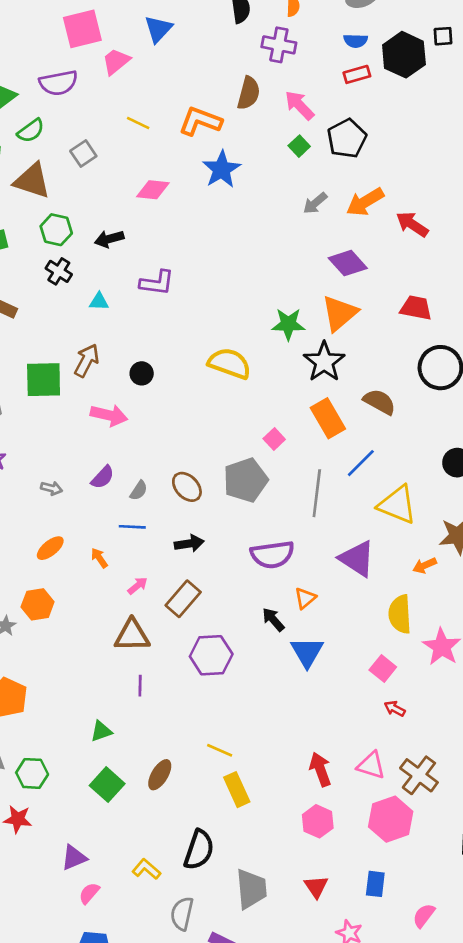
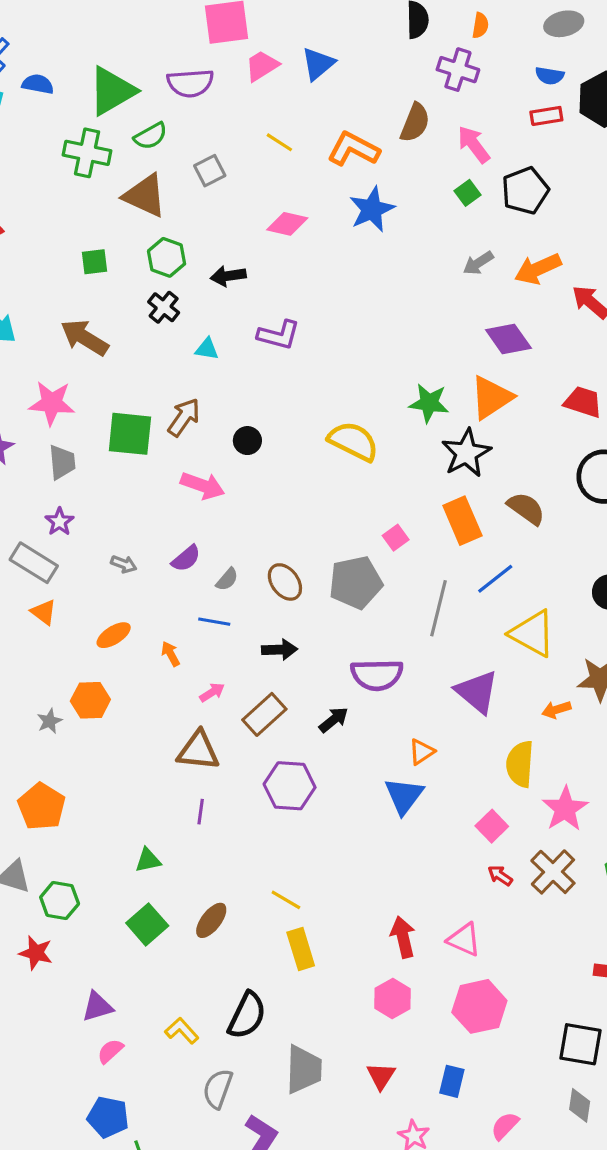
blue triangle: (158, 29) -> (318, 64), moved
orange triangle: (305, 598) -> (422, 752), moved
black arrow: (273, 620) -> (334, 720), moved, turned 85
brown cross: (419, 775) -> (553, 872), moved

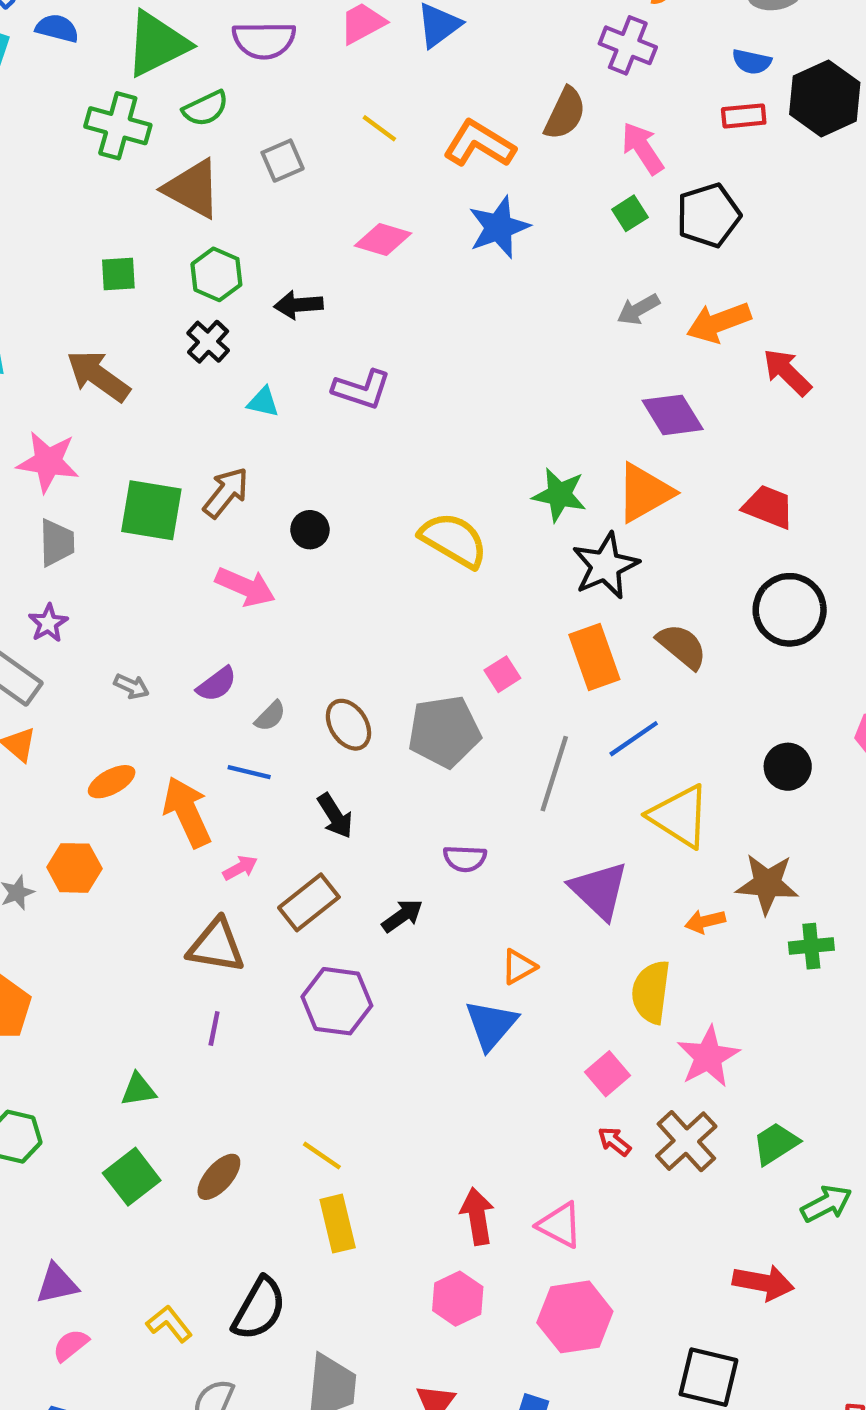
black arrow: (280, 650) -> (335, 816), turned 56
orange arrow: (171, 654) -> (187, 812), size x2.0
purple semicircle: (377, 675) -> (465, 859), size x0.6

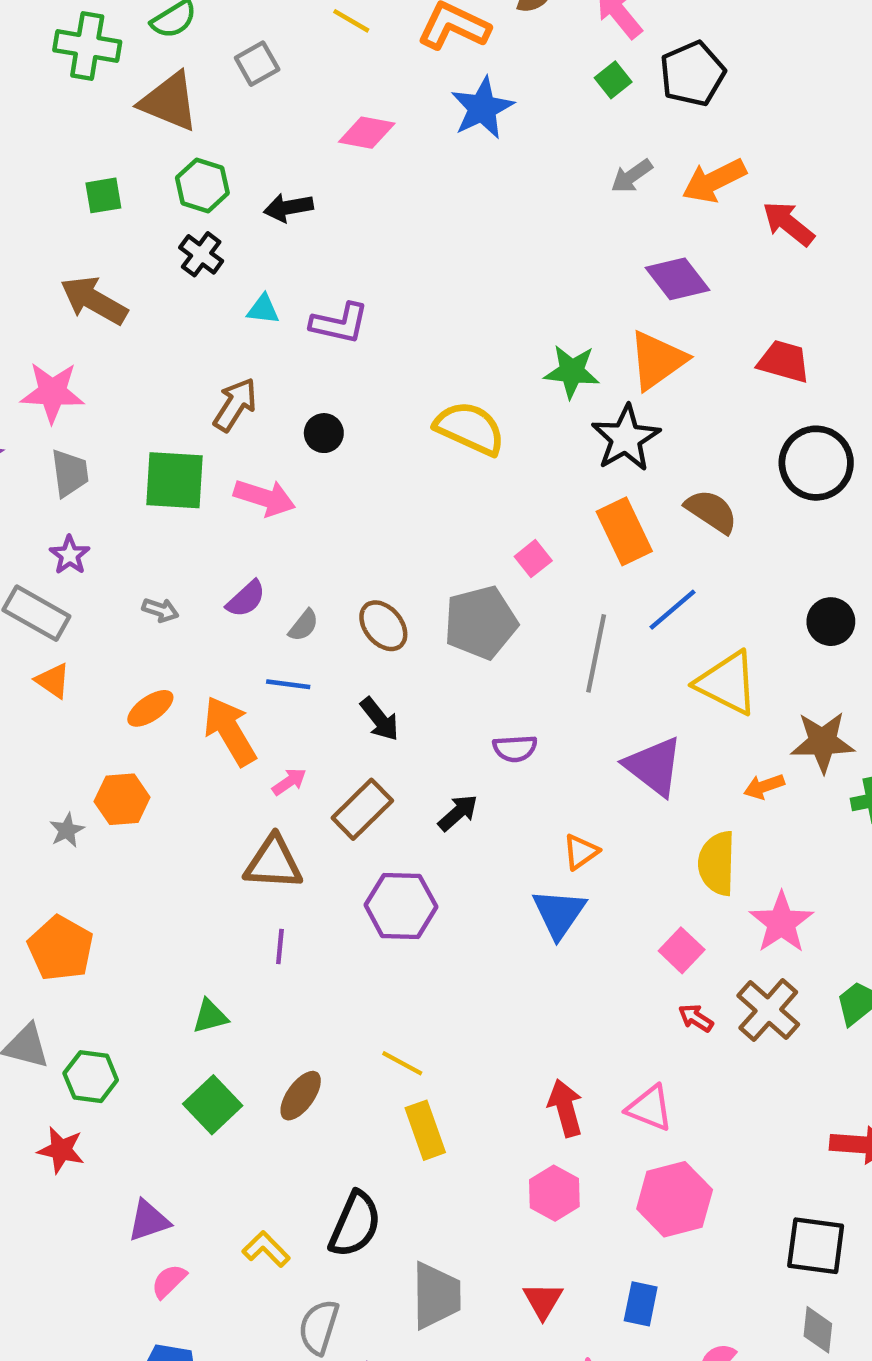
purple L-shape: (362, 389) -> (340, 323), moved
green square: (151, 510) -> (175, 480), moved

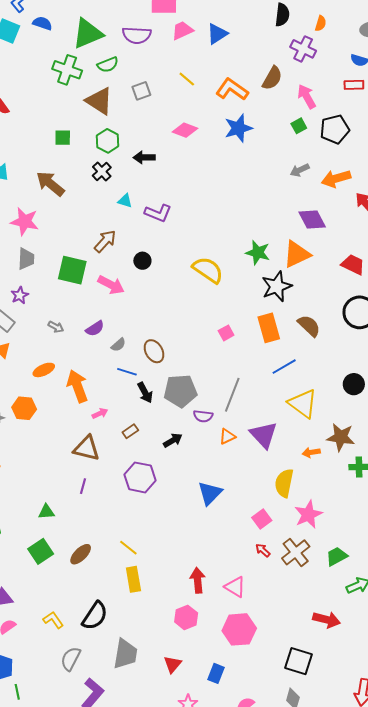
gray pentagon: (481, 623) -> (180, 391), moved
gray line: (596, 653) -> (232, 395), moved
blue line: (288, 684) -> (127, 372), moved
brown rectangle: (362, 809) -> (130, 431), size x0.6
orange triangle: (581, 852) -> (227, 436), moved

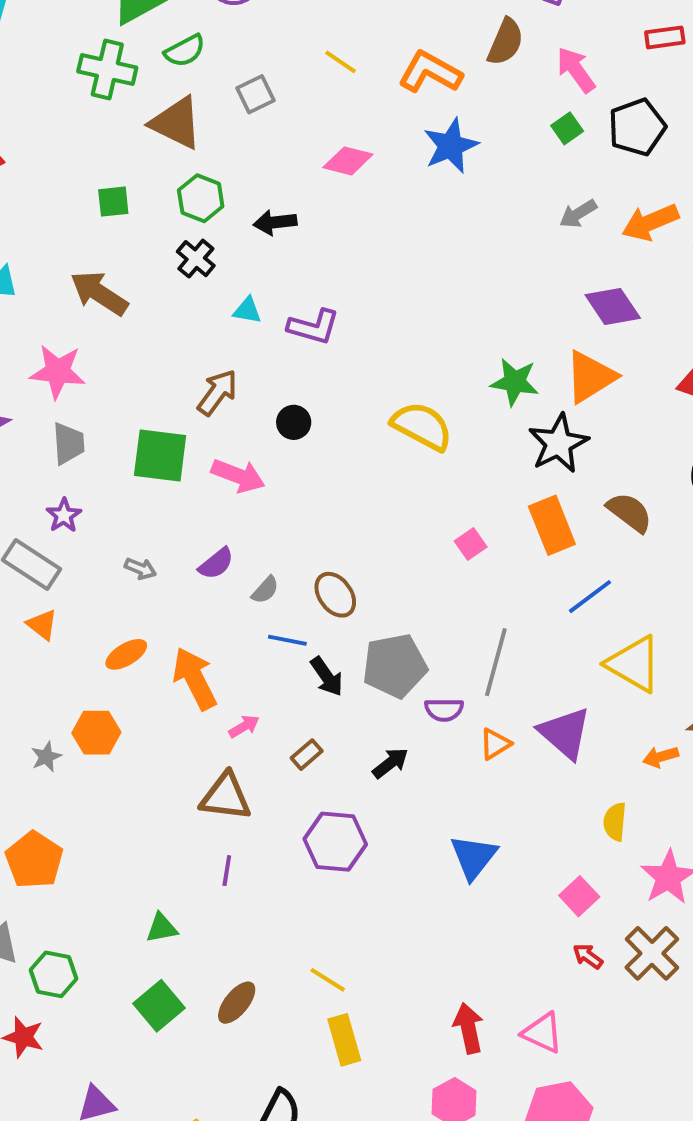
yellow semicircle: (284, 483) -> (615, 822), size x0.7

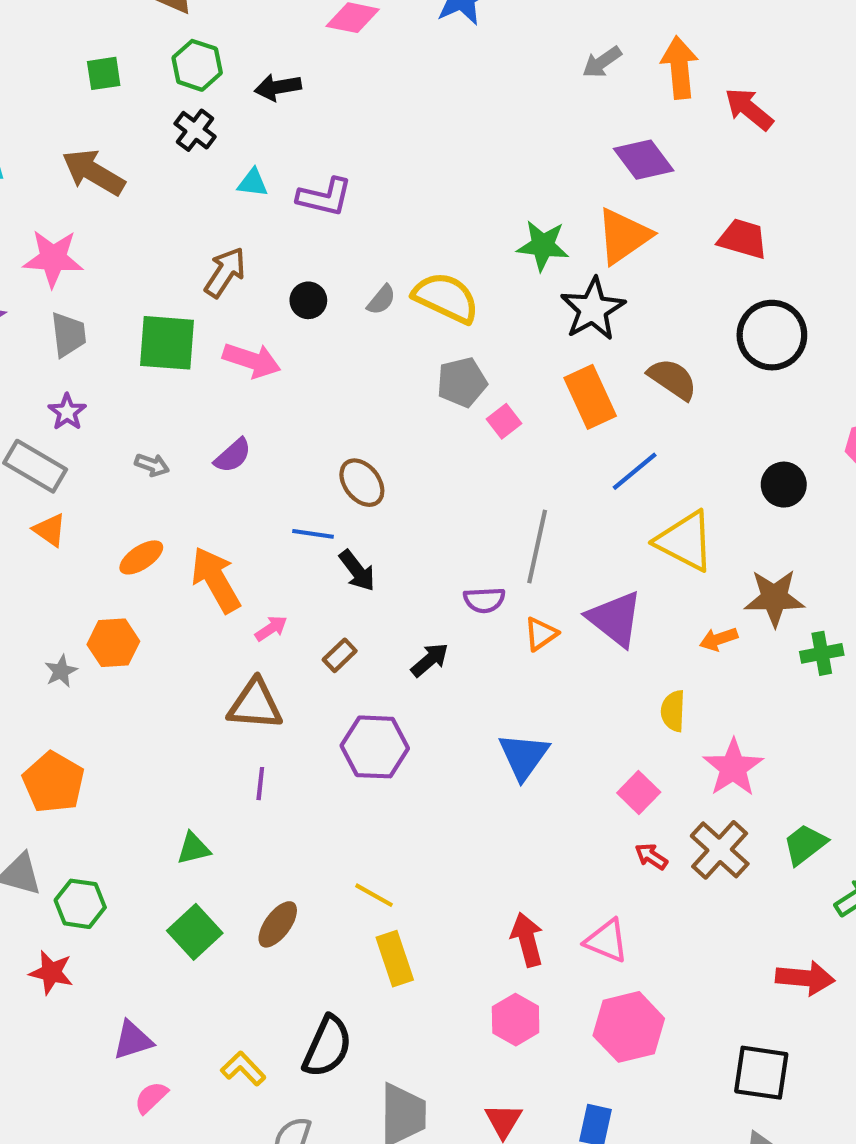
orange arrow: (650, 222) -> (680, 68), turned 110
gray semicircle: (265, 590) -> (381, 300), moved
gray pentagon: (395, 666) -> (462, 382), moved, size x0.7

